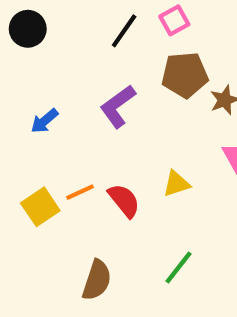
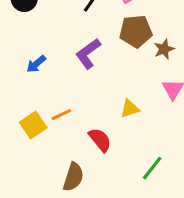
red semicircle: (124, 201) -> (100, 140), moved
green line: (178, 268) -> (152, 168), moved

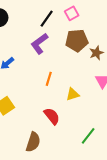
purple L-shape: (88, 54) -> (39, 44), moved
orange line: (61, 115) -> (49, 79), moved, turned -48

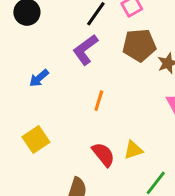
yellow triangle: (73, 94) -> (133, 150), moved

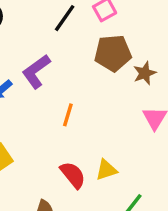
purple L-shape: (85, 50) -> (36, 71), moved

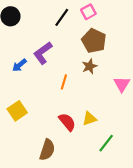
brown pentagon: (113, 53) -> (94, 41), turned 30
brown star: (145, 73) -> (89, 66), moved

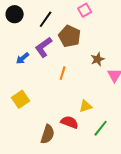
black line: (62, 17) -> (46, 19), moved
brown pentagon: (94, 41) -> (70, 36), moved
brown star: (89, 66) -> (98, 59), moved
red semicircle: (67, 122) -> (70, 122), moved, turned -30

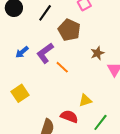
purple L-shape: (44, 47) -> (45, 53), moved
orange line: (63, 73) -> (62, 67), turned -64

